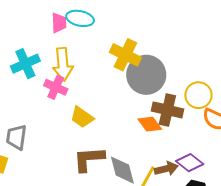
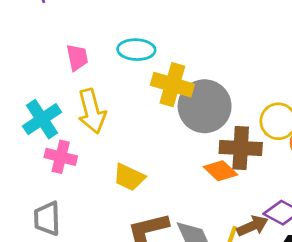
cyan ellipse: (80, 18) -> (136, 50), moved
pink cross: (56, 87) -> (61, 157), moved

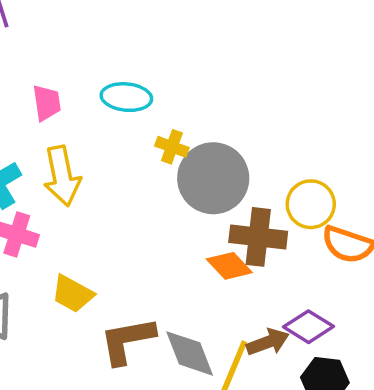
yellow cross: (172, 85) -> (172, 147), size x0.6
yellow trapezoid: (129, 177) -> (73, 294), moved

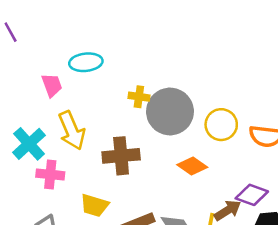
cyan ellipse: (126, 97) -> (86, 62), moved
yellow circle: (311, 204) -> (221, 125), moved
brown cross: (258, 237) -> (121, 156), moved

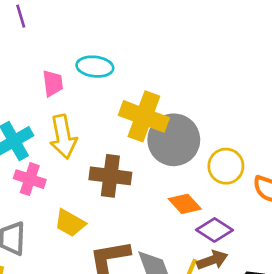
yellow cross: (139, 97) -> (144, 116), size x2.0
purple diamond: (252, 195) -> (215, 230), moved

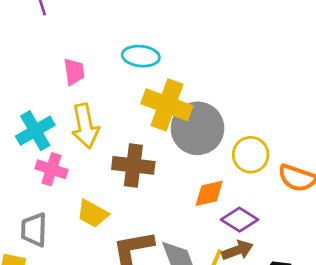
cyan ellipse: (95, 67) -> (141, 56), moved
orange diamond: (185, 204) -> (209, 193), turned -60

